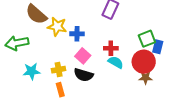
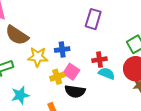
yellow star: (57, 27) -> (38, 57), moved
yellow cross: (59, 70) -> (57, 77), moved

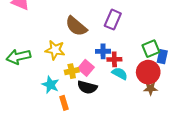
brown semicircle: (17, 35) -> (76, 26), moved
blue cross: (62, 50) -> (103, 51), moved
cyan star: (20, 95) -> (50, 85), moved, turned 30

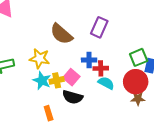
cyan star: (50, 85) -> (42, 81), moved

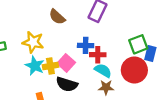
brown semicircle: (61, 34) -> (57, 17), size x0.7
brown star: (138, 98) -> (106, 87), moved

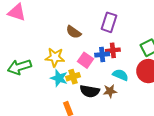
red cross: (98, 55) -> (113, 50), moved
pink square: (66, 63) -> (86, 60), moved
brown star: (106, 87) -> (110, 91), moved

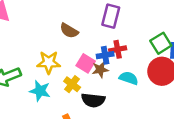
yellow cross: (73, 77) -> (72, 84), turned -32
cyan star: (59, 78) -> (40, 91), moved
brown star: (110, 91) -> (100, 70), moved

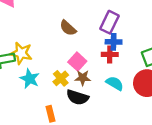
blue cross: (105, 55) -> (114, 42), moved
yellow star: (49, 62) -> (21, 53), moved
brown star: (100, 70) -> (83, 78), moved

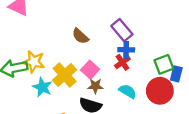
purple rectangle: (110, 22) -> (122, 30), turned -65
red cross: (110, 54) -> (122, 62), turned -35
yellow cross: (61, 78) -> (65, 75), moved, size x1.5

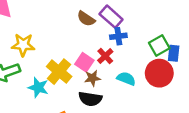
brown semicircle: (80, 36) -> (86, 19), moved
yellow star: (34, 62) -> (23, 45), moved
red cross: (122, 62) -> (105, 56), moved

